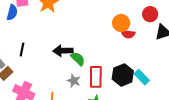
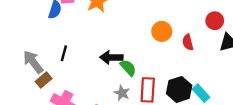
orange circle: (121, 23) -> (162, 31), moved
red semicircle: (128, 34) -> (188, 42), turned 64

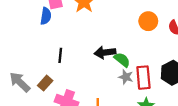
gray arrow: (33, 62) -> (20, 82), moved
gray star: (122, 93) -> (126, 77), moved

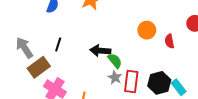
gray arrow: (20, 82) -> (24, 48), moved
brown rectangle: (45, 83) -> (39, 67), size x1.5

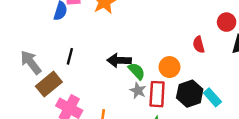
orange circle: (147, 30) -> (170, 67), moved

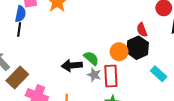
black line: (70, 56) -> (19, 30), moved
black arrow: (119, 60) -> (72, 65), moved
black hexagon: (190, 94) -> (138, 48), moved

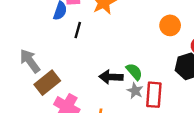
black line: (19, 30) -> (78, 30), moved
orange circle: (119, 52) -> (170, 25), moved

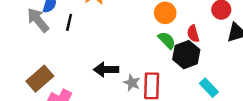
gray arrow: (30, 61) -> (38, 20), moved
green semicircle: (134, 72) -> (167, 40), moved

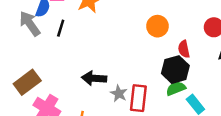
green semicircle: (167, 40) -> (176, 88), moved, turned -72

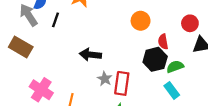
black arrow: (94, 78) -> (90, 55), moved
brown rectangle: (27, 82) -> (21, 47), moved, turned 65
green semicircle: (176, 88) -> (175, 67), moved

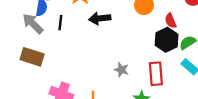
black arrow: (90, 55) -> (100, 18), moved
red rectangle: (122, 83) -> (156, 74), moved

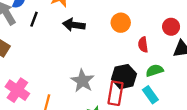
black hexagon: (167, 40) -> (124, 77), moved
gray star: (121, 70) -> (82, 81), size x1.5

